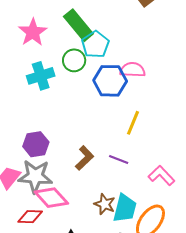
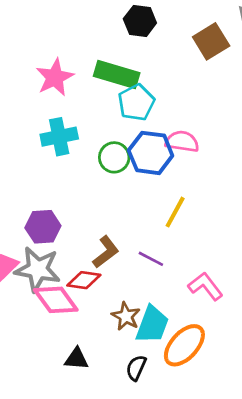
green rectangle: (78, 25) -> (117, 74), turned -40
green circle: (74, 60) -> (114, 157), moved
red diamond: (30, 217) -> (84, 280), moved

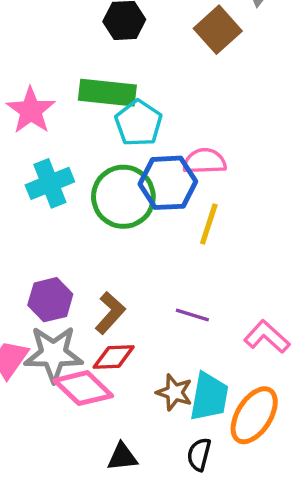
green circle: (114, 157) -> (123, 197), size x1.6
yellow line: (175, 212) -> (209, 224), moved
brown L-shape: (106, 252) -> (110, 313), moved

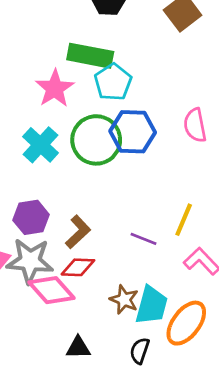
pink star: (31, 110) -> (55, 88), moved
pink semicircle: (205, 161) -> (195, 125), moved, turned -104
cyan cross: (50, 183) -> (41, 145), moved, turned -30
yellow line: (209, 224) -> (184, 220), moved

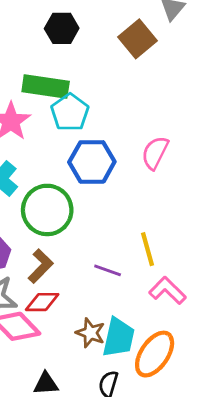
pink semicircle: (195, 125) -> (155, 153), turned 40
green circle: (96, 140) -> (47, 210), moved
yellow line: (184, 220) -> (148, 249), turned -36

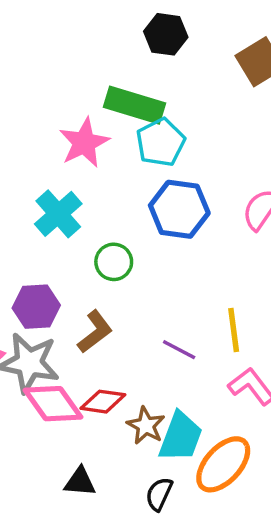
green circle: (47, 210) -> (114, 262), size x0.6
red diamond: (42, 302) -> (103, 402), moved

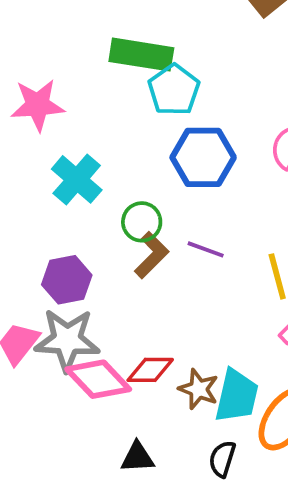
pink star: (84, 143) -> (38, 105), moved, turned 30
brown L-shape: (95, 332) -> (152, 255), moved
purple line: (179, 350) -> (206, 249), moved

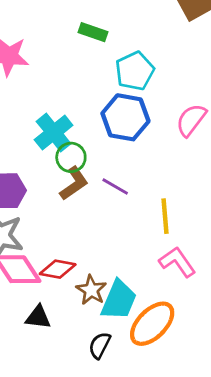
green rectangle: (141, 55) -> (93, 32), size x0.6
cyan pentagon: (174, 90) -> (135, 71), moved
cyan cross: (77, 179) -> (54, 133), moved
black triangle: (137, 457) -> (38, 317), moved

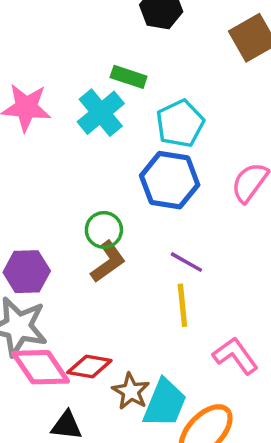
cyan cross: (54, 133) -> (101, 113), moved
purple line: (115, 186) -> (186, 262), moved
yellow line: (165, 216) -> (182, 305), moved

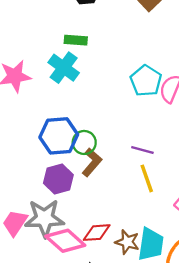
cyan pentagon: (180, 123) -> (146, 81), moved
blue hexagon: (170, 180) -> (59, 136), moved
purple hexagon: (27, 272) -> (58, 179), moved

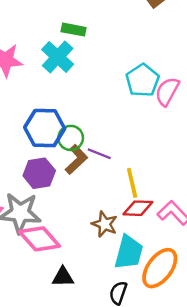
purple line: (142, 150) -> (99, 154), moved
red diamond: (97, 233) -> (138, 208), moved
brown star: (127, 242) -> (104, 224), moved

